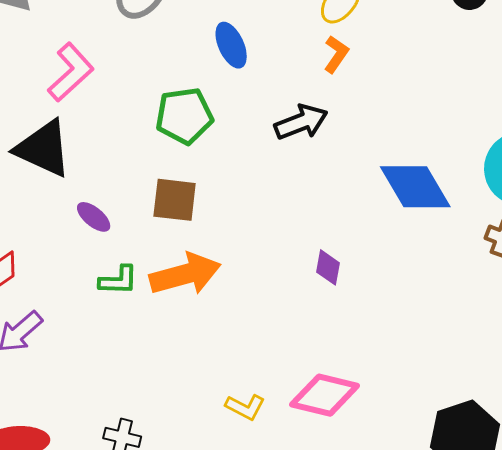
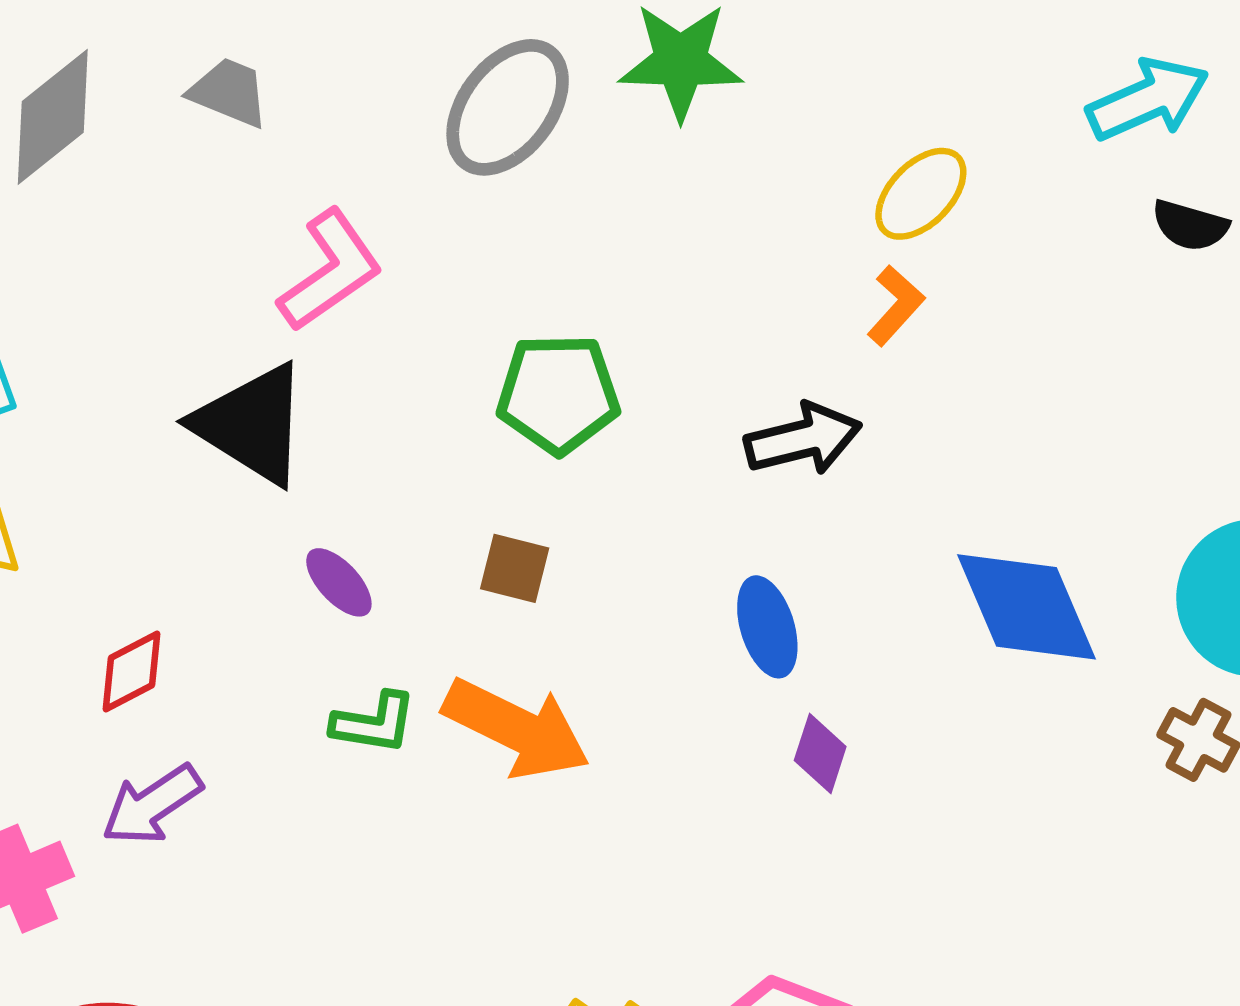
blue ellipse: (231, 45) -> (767, 627), moved
brown square: (175, 200) -> (515, 568), size x0.7
orange arrow: (185, 274) -> (517, 729), turned 34

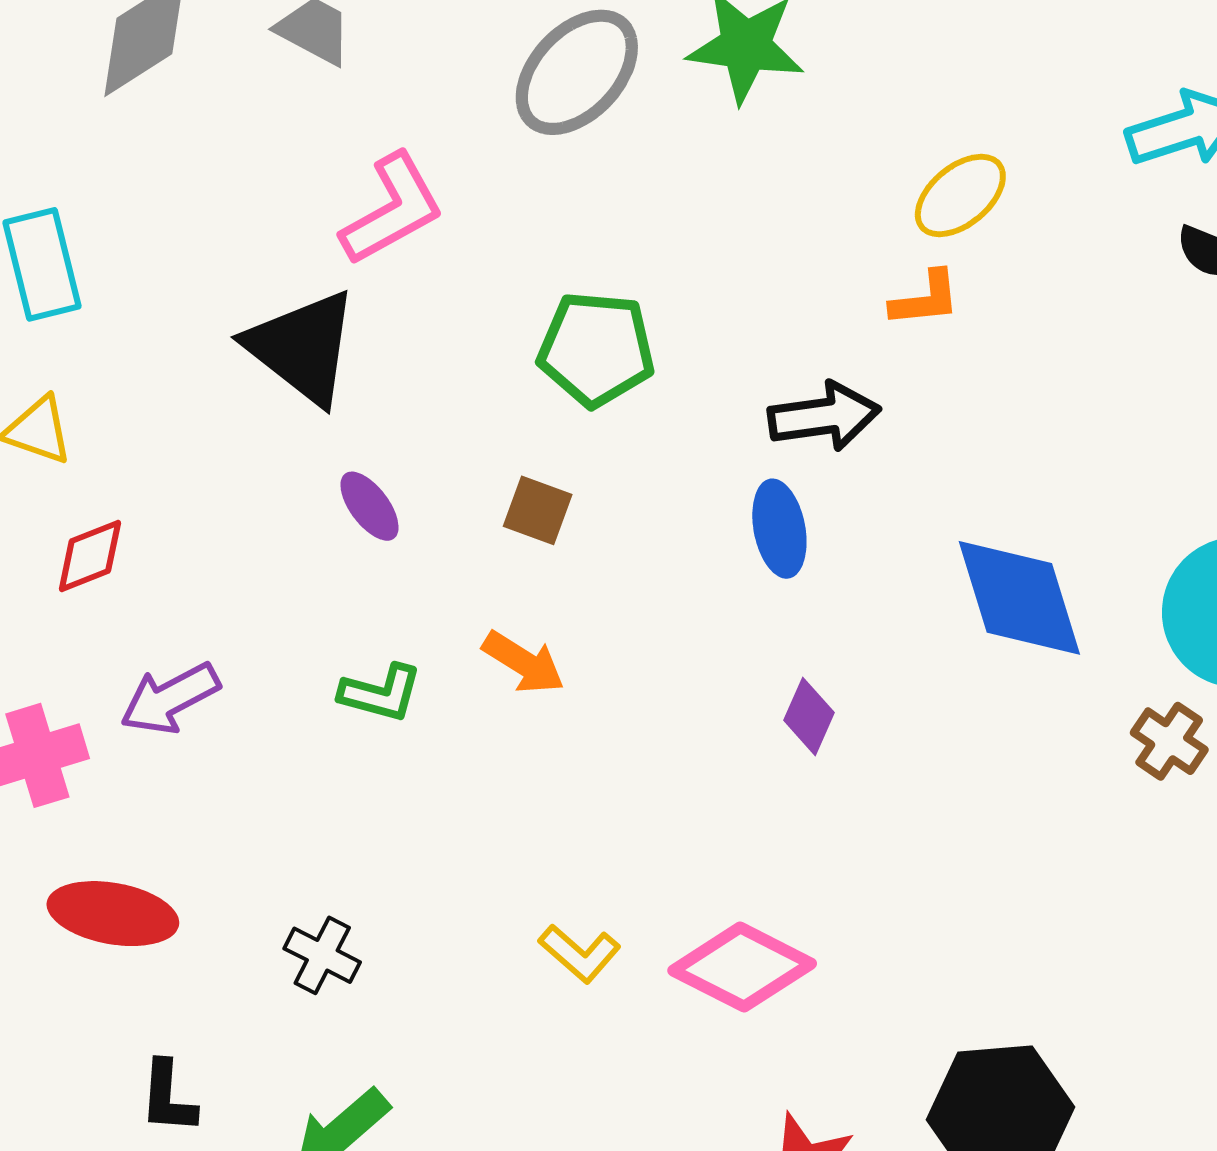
orange L-shape: (896, 305) -> (925, 299), turned 36
blue ellipse: (767, 627) -> (779, 529), moved
red diamond: (131, 671) -> (90, 556), moved
green L-shape: (374, 723) -> (381, 693), moved
orange arrow: (517, 729) -> (523, 662), size x0.6

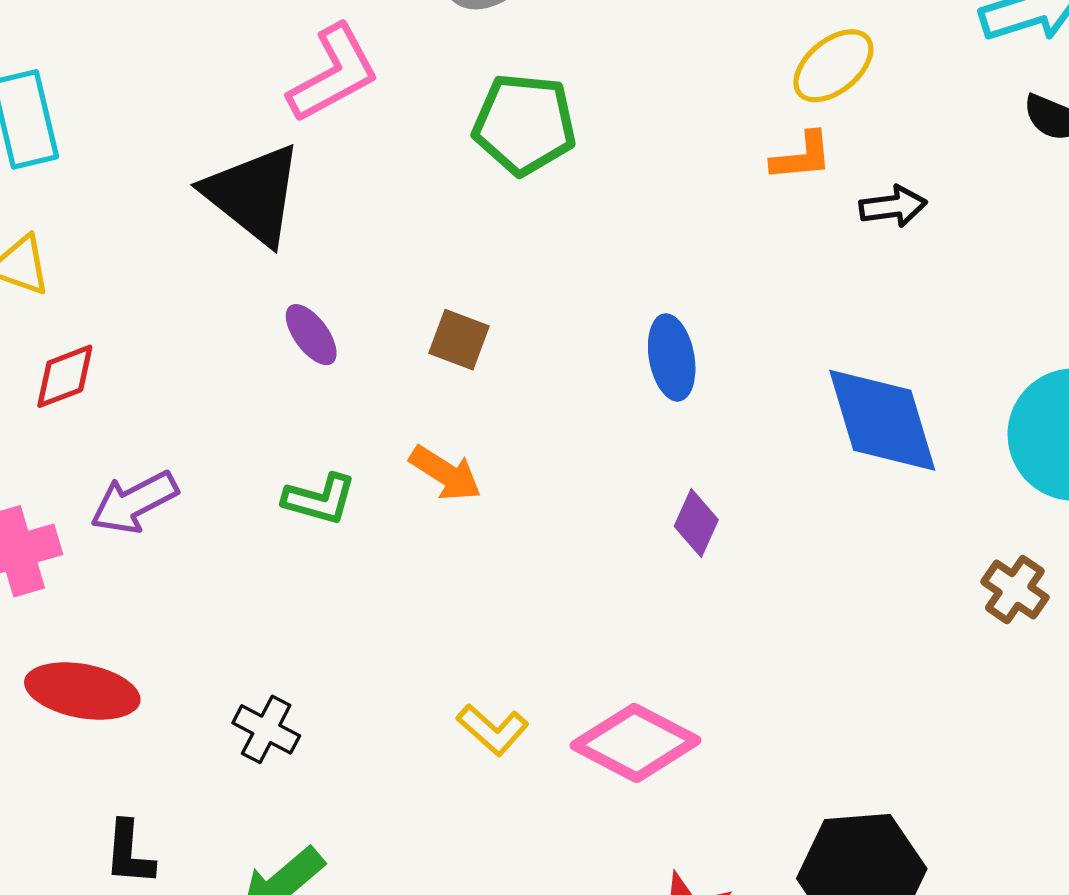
green pentagon: (596, 349) -> (524, 124), moved
black arrow: (824, 416) -> (893, 206), moved, size x0.7
brown cross: (1169, 741) -> (1015, 590), moved

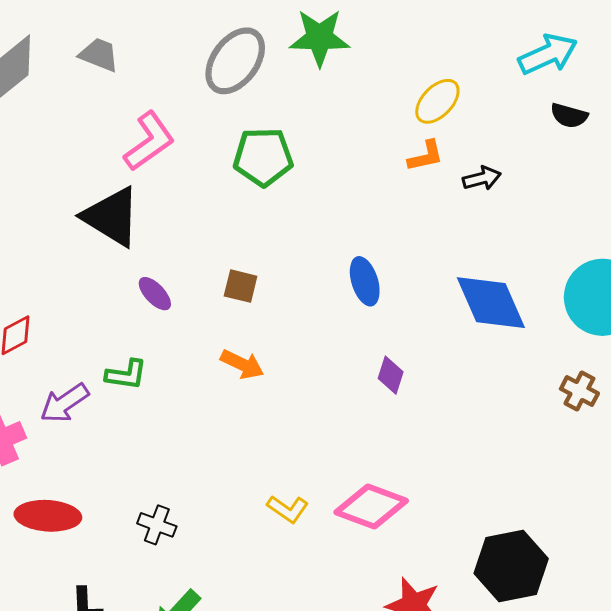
green L-shape: (320, 499) -> (126, 375), moved

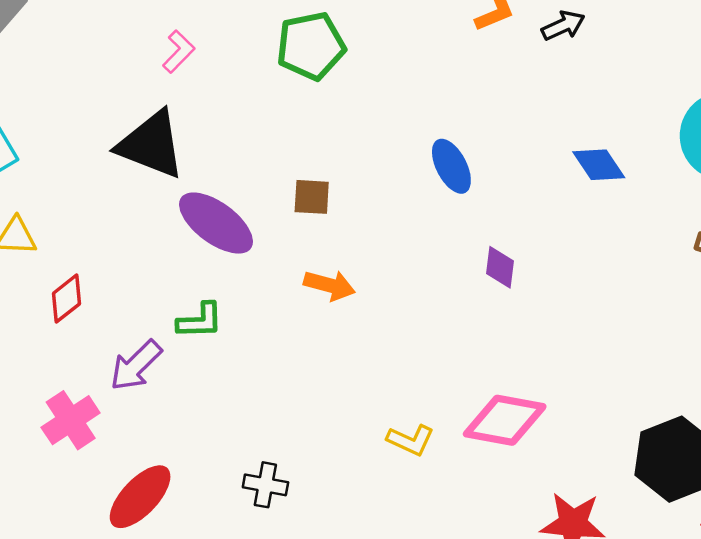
pink L-shape: (149, 141) -> (179, 51), size x0.6
purple ellipse: (155, 294) -> (216, 223), size x1.8
blue diamond: (491, 303) -> (599, 165), size x0.6
red ellipse: (48, 516) -> (140, 497), turned -40

